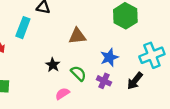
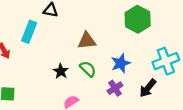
green semicircle: (78, 73) -> (88, 69), moved
purple cross: (104, 81) -> (115, 88), turned 32

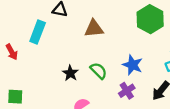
brown triangle: (87, 41) -> (94, 29), moved
blue star: (121, 63) -> (133, 65), turned -30

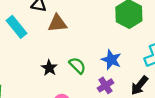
brown triangle: (94, 29) -> (57, 23), moved
cyan rectangle: (38, 32) -> (16, 27), turned -60

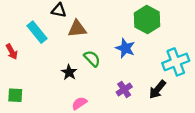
blue star: (111, 60) -> (125, 48), moved
green semicircle: (77, 66) -> (92, 59), moved

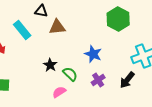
blue star: (125, 48) -> (93, 54), moved
green semicircle: (92, 59) -> (70, 74), moved

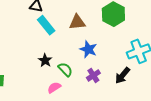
brown triangle: (57, 27) -> (77, 22), moved
cyan rectangle: (22, 30) -> (46, 25), moved

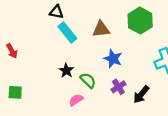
black arrow: (123, 75) -> (141, 94), moved

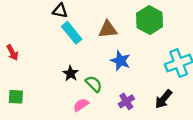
purple cross: (118, 87) -> (126, 101), moved
black arrow: (141, 94) -> (164, 99), moved

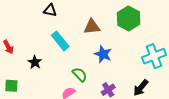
cyan rectangle: (72, 33) -> (60, 41), moved
black star: (71, 73) -> (35, 62), moved

